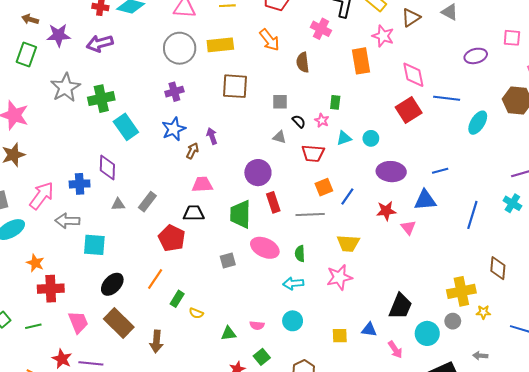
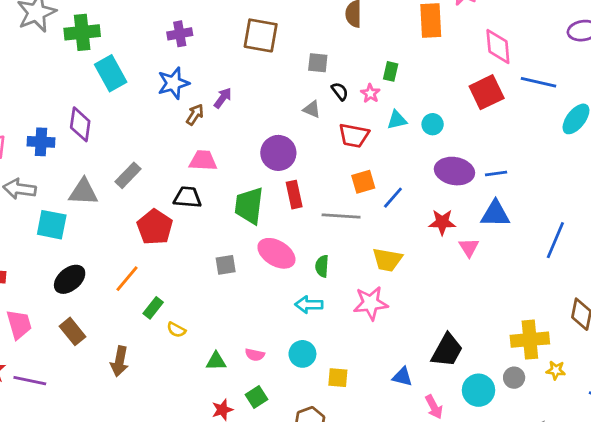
purple arrow: (212, 136) -> (223, 98), turned 49
blue line: (440, 171) -> (496, 173), moved
gray triangle: (118, 204) -> (83, 192), moved, size x1.6
brown rectangle: (119, 323) -> (73, 331), size x0.7
yellow square: (340, 336) -> (338, 378), moved

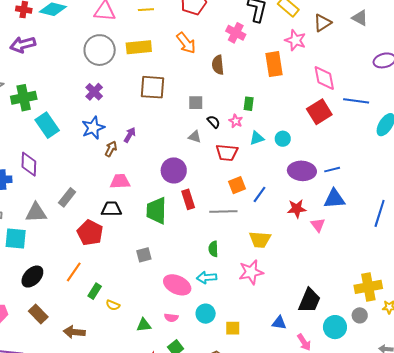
purple cross: (180, 34) -> (94, 92), turned -30
pink ellipse: (276, 253) -> (177, 285), moved
brown arrow: (120, 361) -> (74, 332), turned 90

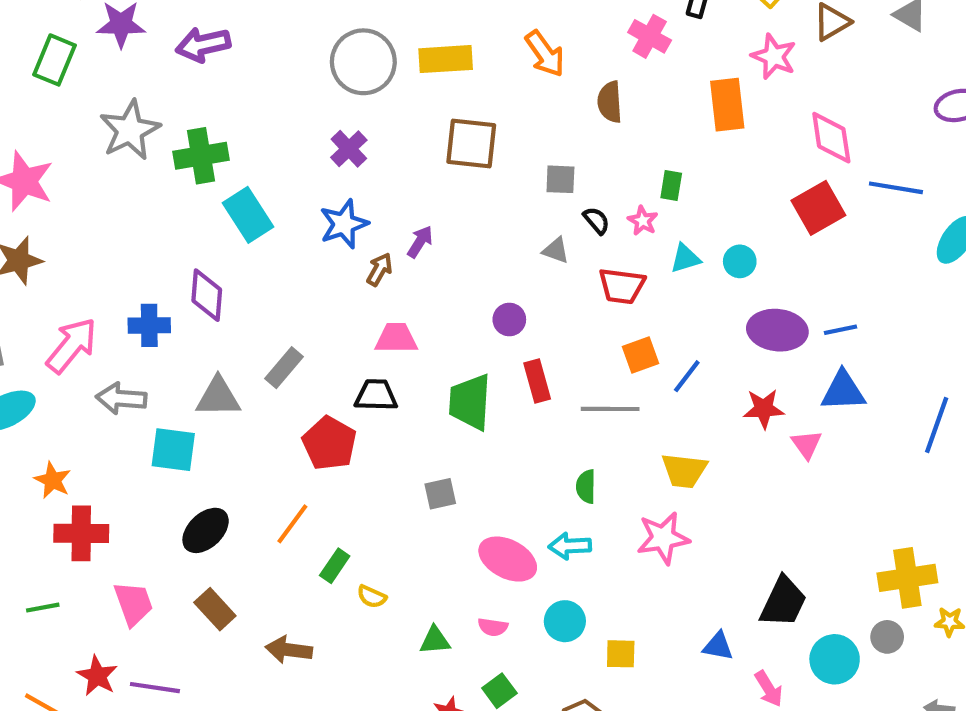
purple circle: (174, 170) -> (509, 319), size x0.6

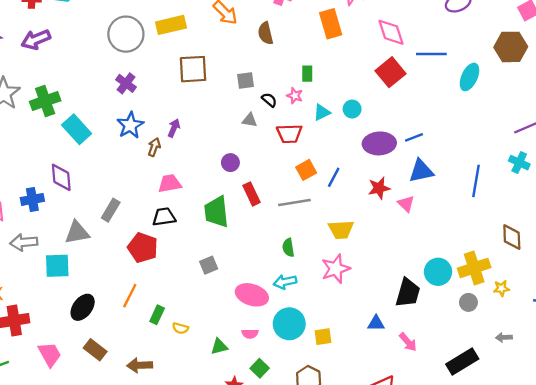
cyan circle: (565, 621) -> (289, 324), size x1.4
cyan circle: (835, 659) -> (438, 272), moved

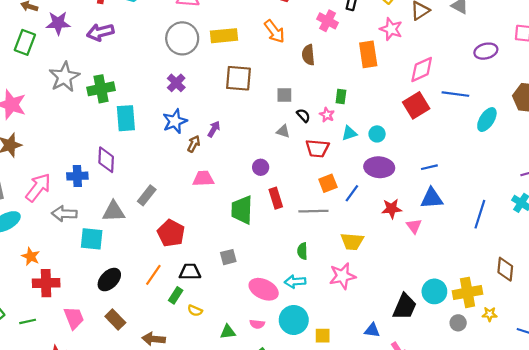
pink diamond: (391, 32) -> (422, 69), turned 76
cyan rectangle: (77, 129) -> (126, 118), turned 30
purple ellipse: (379, 143) -> (379, 167), moved
black trapezoid: (164, 217) -> (190, 272), moved

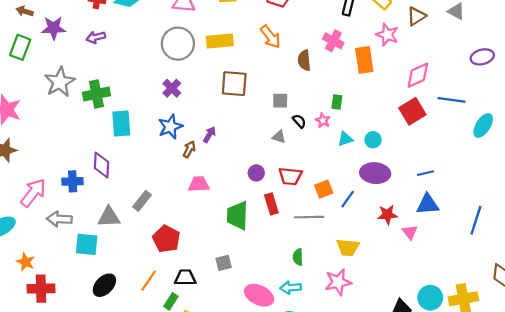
pink cross: (328, 21) -> (333, 41), moved
purple arrow: (100, 32) -> (96, 37), size x0.7
red trapezoid: (317, 148) -> (290, 176), moved

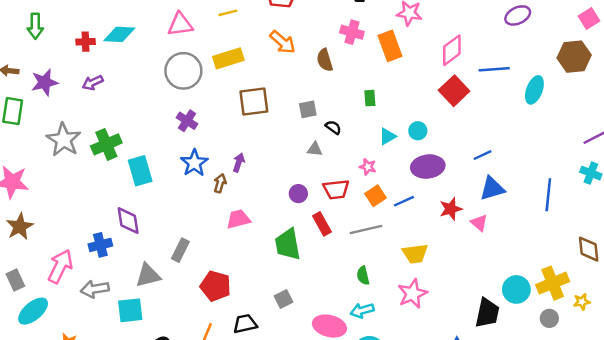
pink star: (323, 120) -> (368, 167), moved
blue line: (348, 199) -> (404, 201), turned 42

